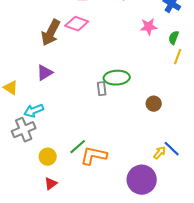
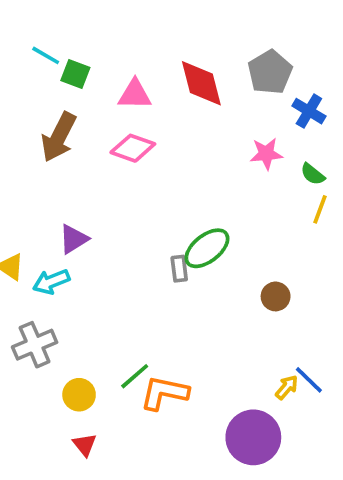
brown arrow: (51, 33) -> (59, 137), moved
green semicircle: (174, 38) -> (313, 174), turned -72
green ellipse: (117, 78) -> (207, 248), turned -35
cyan arrow: (34, 111) -> (51, 282), moved
red triangle: (51, 184) -> (85, 445), turned -32

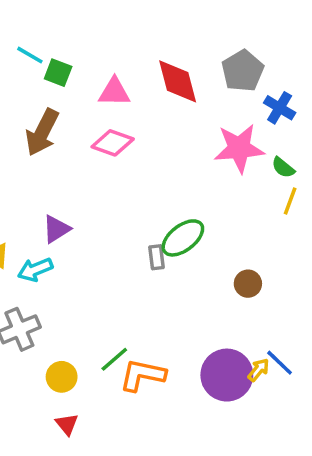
pink star: (266, 154) -> (239, 148), size x1.6
purple circle: (253, 437) -> (227, 375), moved

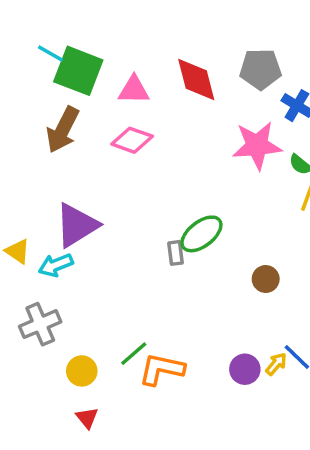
gray pentagon: (243, 71) -> (260, 69), turned 30
green square: (58, 73) -> (78, 71), size x1.8
purple triangle: (56, 229) -> (77, 225), size x1.6
purple circle: (227, 375) -> (245, 369), size x0.6

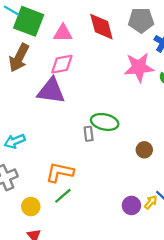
pink diamond: (132, 140) -> (62, 64), turned -30
purple triangle: (77, 225) -> (51, 91), moved, turned 40
green ellipse: (201, 234) -> (105, 122), turned 50
orange L-shape: (162, 369) -> (60, 172), moved

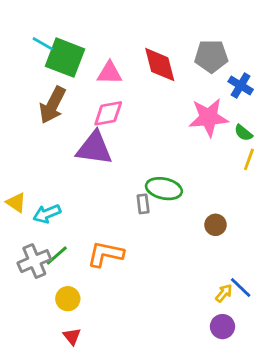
green line: (63, 196) -> (57, 255), moved
purple circle: (131, 205) -> (222, 327), moved

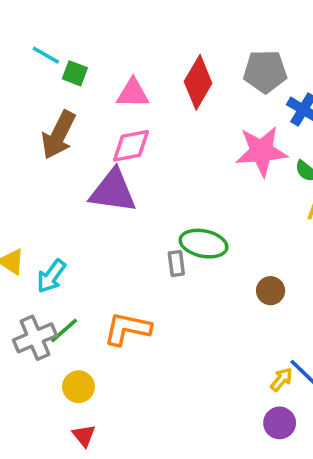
green square: (65, 58) -> (75, 73), size x0.5
red diamond: (160, 65) -> (198, 82), turned 45
cyan arrow: (47, 214) -> (51, 276), turned -32

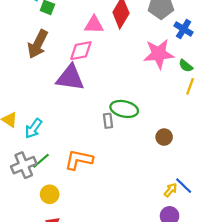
pink triangle: (133, 93) -> (94, 25), moved

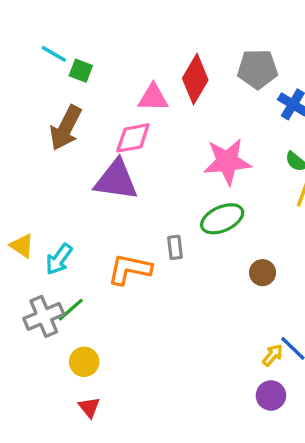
pink star: (159, 54) -> (227, 162), moved
green ellipse: (124, 109) -> (222, 219), moved, turned -36
orange L-shape: (79, 160) -> (130, 269), moved

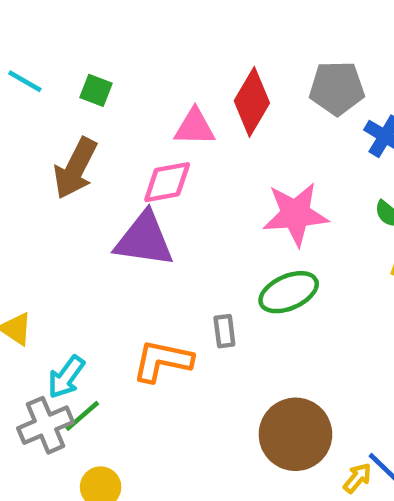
cyan line: (54, 54) -> (25, 81), moved
cyan arrow: (59, 259) -> (66, 377), moved
brown circle: (263, 273) -> (295, 434), moved, size x2.0

